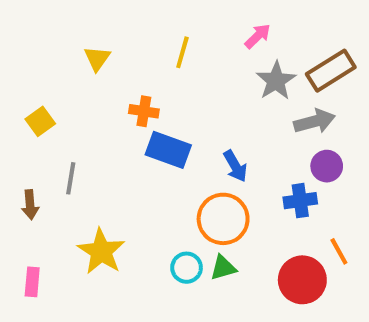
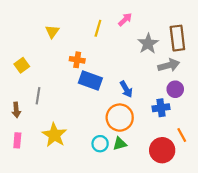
pink arrow: (258, 36) -> (125, 20), moved
brown rectangle: (331, 71) -> (177, 38), turned -65
pink rectangle: (32, 282) -> (17, 140), moved

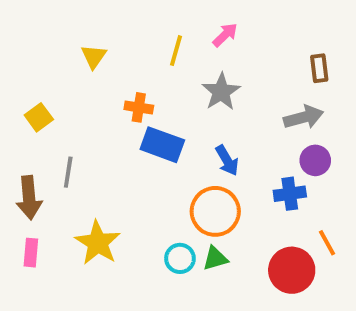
brown rectangle: (177, 38) -> (319, 68), size x0.6
gray star: (148, 43) -> (221, 92), moved
brown arrow: (16, 110) -> (29, 198), size x1.5

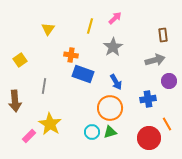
purple circle: (315, 160) -> (169, 81), moved
gray line: (68, 172) -> (44, 86), moved
pink rectangle: (31, 253) -> (29, 136), moved, turned 40

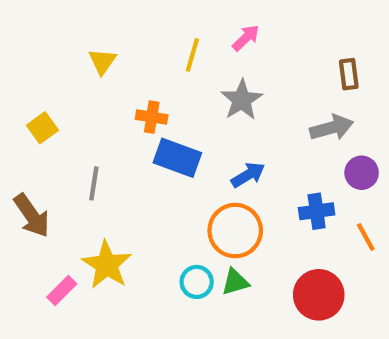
blue arrow: (116, 82) -> (248, 175), turned -91
brown arrow: (15, 101) -> (32, 216), turned -30
orange line: (167, 124) -> (366, 237), moved

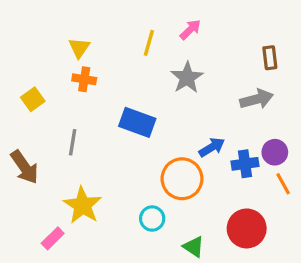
orange cross: (152, 117) -> (84, 79), moved
purple circle: (362, 173) -> (275, 152), moved
blue arrow: (248, 175) -> (212, 147), moved
green triangle: (235, 282) -> (194, 247), moved, turned 50
pink rectangle: (62, 291) -> (53, 238), moved

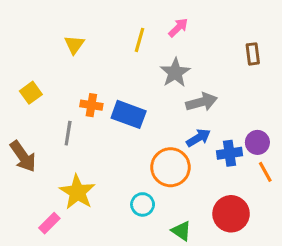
orange cross: (84, 79) -> (91, 105), moved
gray arrow: (257, 99) -> (202, 102), moved

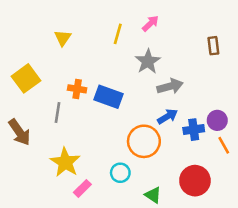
yellow square: (31, 93) -> (26, 78), size x1.5
pink rectangle: (49, 223) -> (82, 188), moved

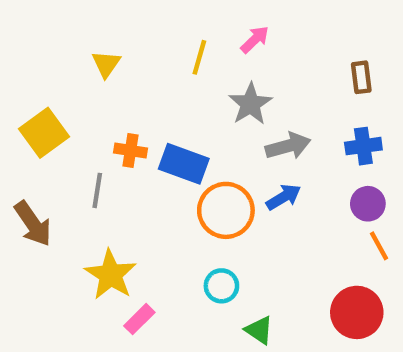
blue cross: (194, 130) -> (363, 146), moved
orange circle: (144, 141) -> (226, 210), moved
cyan circle: (120, 173) -> (221, 286), moved
red circle: (195, 181) -> (357, 312), moved

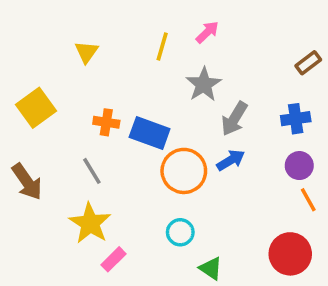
brown rectangle: (361, 77) -> (308, 63), moved, turned 60
gray arrow: (288, 146) -> (234, 119), turned 136
gray line: (97, 190) -> (92, 171), moved, turned -40

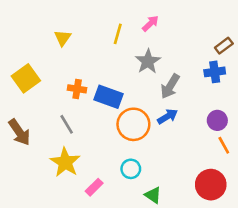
blue cross: (296, 119) -> (215, 72), moved
pink rectangle: (114, 259) -> (94, 187), moved

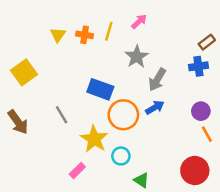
orange cross: (77, 89) -> (85, 35), moved
yellow star: (65, 162) -> (94, 139), moved
pink rectangle: (94, 187) -> (77, 171), moved

